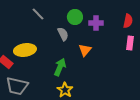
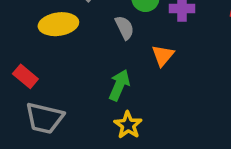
yellow ellipse: (25, 50) -> (58, 24), moved

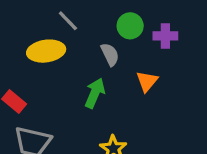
green arrow: (119, 85) -> (95, 93), moved

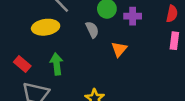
green arrow: (95, 93) -> (57, 64), moved, turned -30

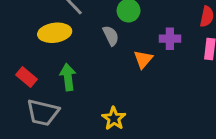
purple cross: (133, 16) -> (170, 39), moved

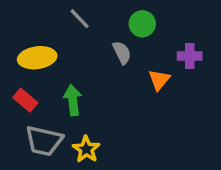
yellow ellipse: (55, 33) -> (37, 58), moved
yellow star: (114, 118) -> (86, 149), moved

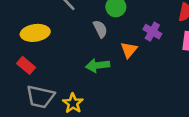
purple cross: (190, 56) -> (152, 32), turned 30
green arrow: (73, 100) -> (98, 65), moved, turned -90

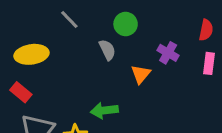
green arrow: (98, 65) -> (104, 110), moved

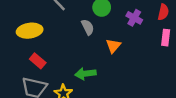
purple cross: (168, 53) -> (134, 18), moved
red rectangle: (21, 92) -> (38, 61), moved

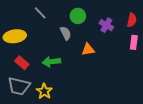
orange triangle: (113, 46) -> (88, 49), turned 40
green arrow: (85, 74) -> (51, 62), moved

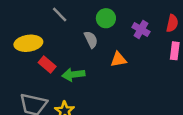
red rectangle: (22, 63) -> (47, 65), moved

